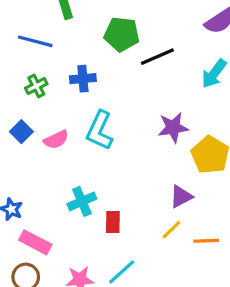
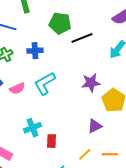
cyan L-shape: (100, 130) -> (45, 83), turned 35
yellow line: (172, 230) -> (85, 154), moved

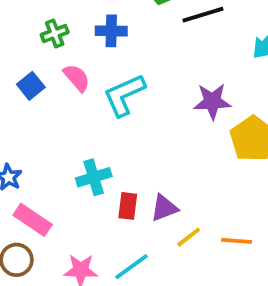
pink semicircle: (17, 88) -> (77, 78), moved, turned -112
purple triangle: (95, 126) -> (164, 208), moved

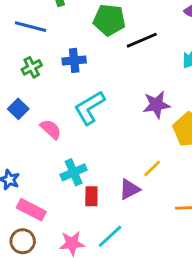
pink semicircle: (77, 78) -> (51, 129), moved
red rectangle: (128, 206) -> (91, 196), moved
yellow line: (189, 237) -> (152, 168), moved

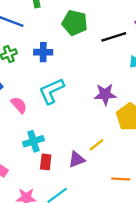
black line: (142, 40) -> (114, 37), moved

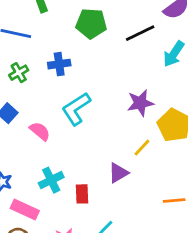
cyan cross: (33, 141) -> (51, 180), moved
yellow line: (96, 145) -> (142, 148), moved
purple triangle: (77, 159) -> (118, 173), moved

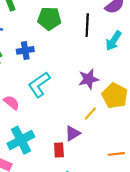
black line: (140, 33) -> (87, 25), turned -60
cyan cross: (51, 180) -> (21, 140), size x1.4
red rectangle: (82, 194) -> (59, 150), moved

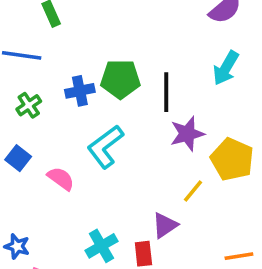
green pentagon: (49, 19) -> (120, 79), moved
black line: (87, 25) -> (166, 92), moved
cyan cross: (21, 140) -> (101, 246), moved, size x0.7

